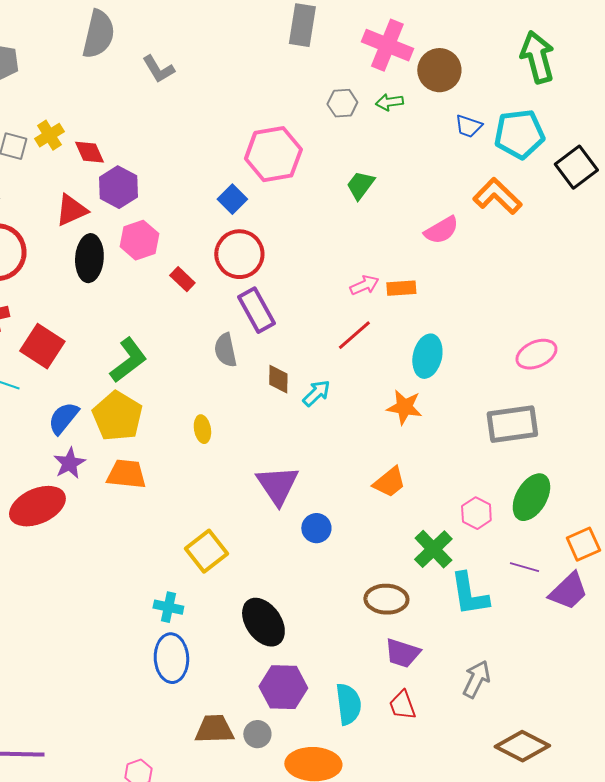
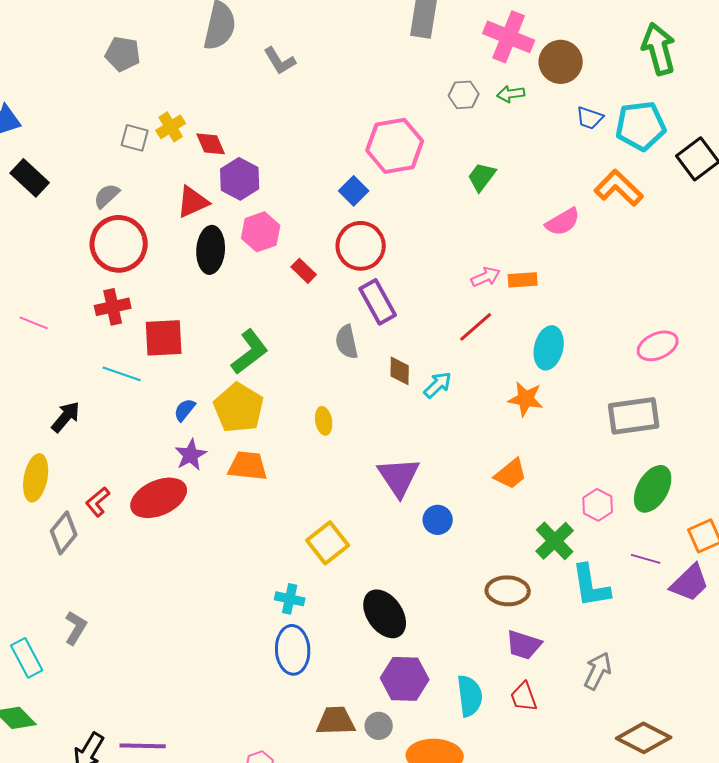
red square: (42, 346) -> (164, 338), turned -36
blue semicircle: (63, 418) -> (185, 410), size x0.7

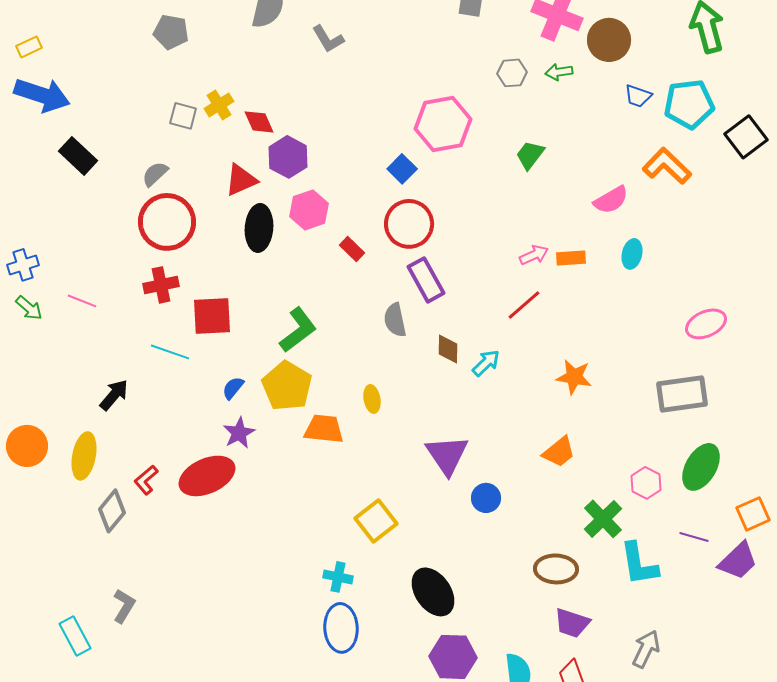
cyan ellipse: (549, 348) -> (632, 254), moved, size x0.7
orange trapezoid: (248, 466) -> (324, 429), moved

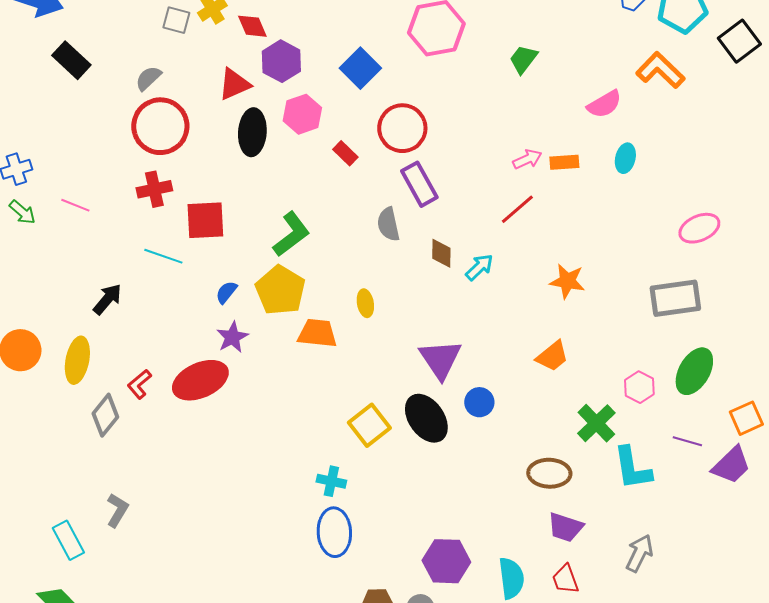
blue square: (402, 169) -> (360, 68), moved, size x1.4
black ellipse: (433, 592) -> (426, 418), moved

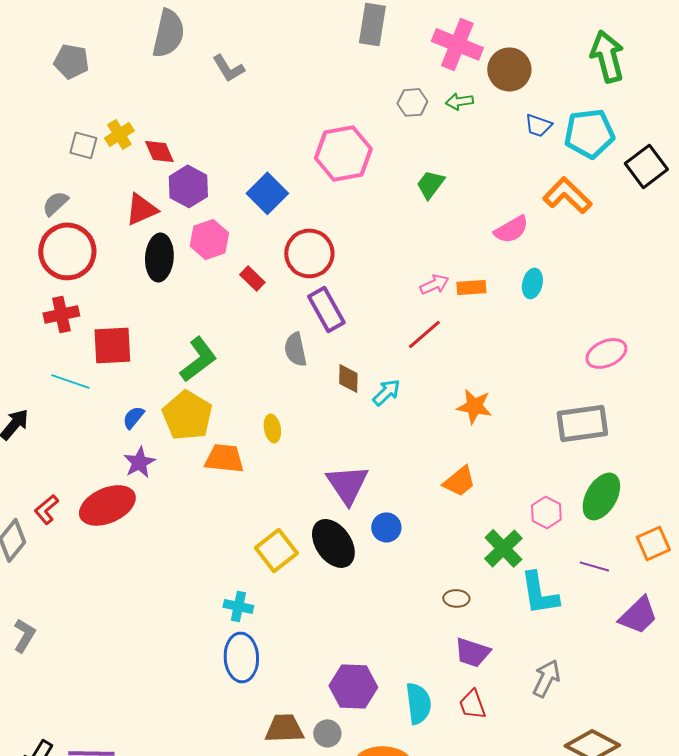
purple trapezoid: (731, 465) -> (638, 615), moved
brown ellipse: (549, 473) -> (456, 598), size x0.6

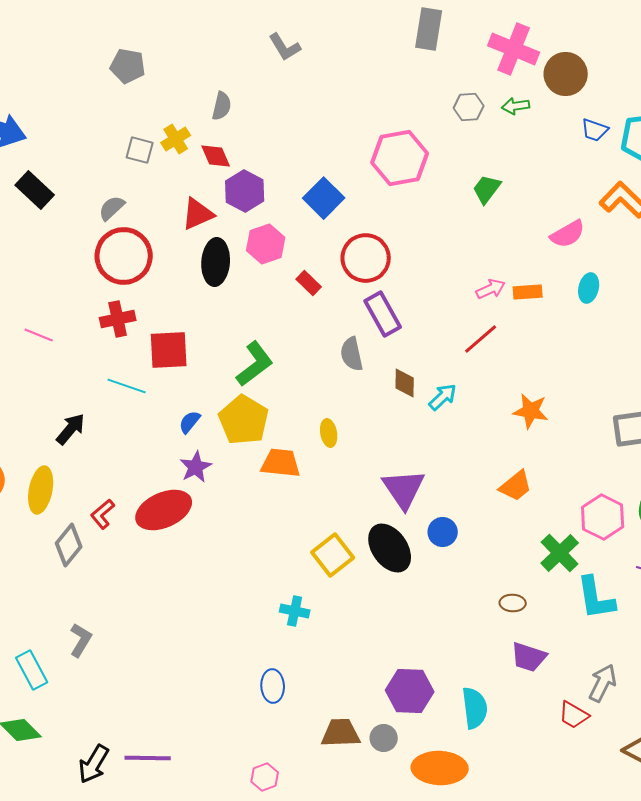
gray semicircle: (168, 33) -> (222, 106), moved, size x0.6
gray L-shape: (228, 68) -> (285, 47), moved
pink hexagon: (546, 512) -> (603, 517), size x1.4
blue ellipse: (241, 657) -> (273, 686), moved, size x0.7
red trapezoid: (472, 704) -> (574, 715), moved, turned -40

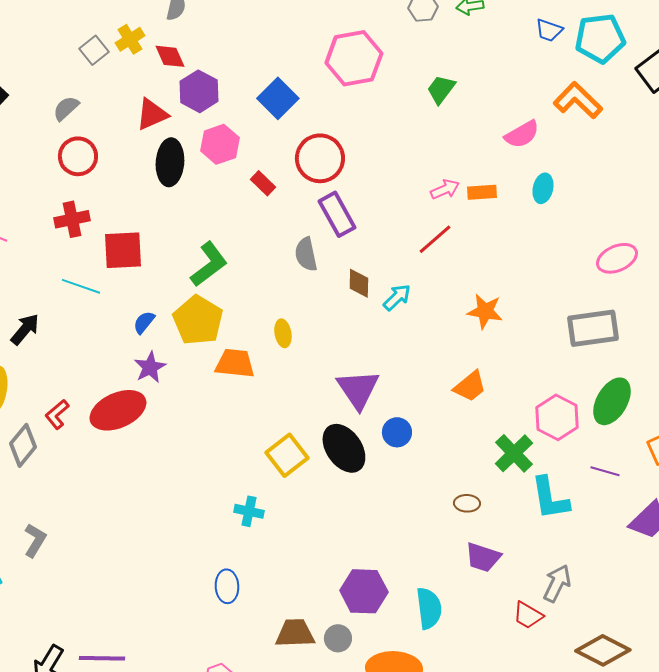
gray square: (140, 150) -> (94, 50), turned 36
red circle: (124, 256) -> (78, 156), size x0.7

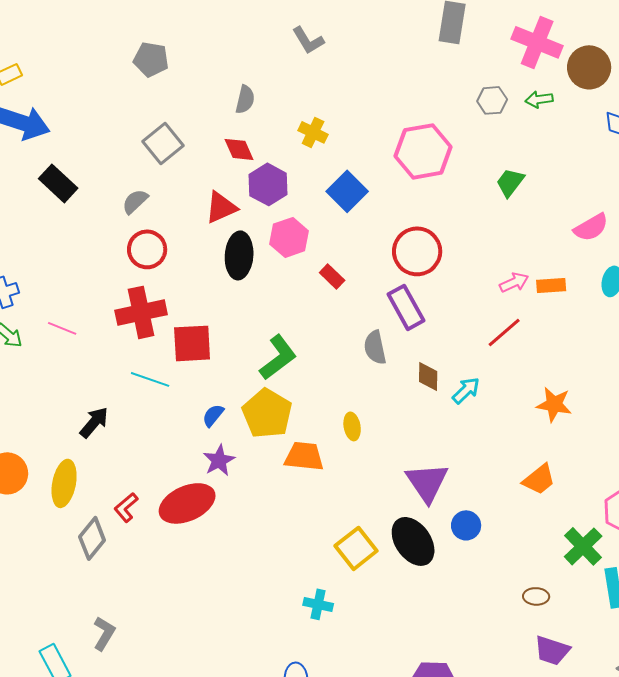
yellow cross: (130, 39) -> (313, 132), moved, turned -32
gray square: (94, 50) -> (163, 143), size x1.4
red circle: (320, 158) -> (417, 251), moved
red cross: (72, 219) -> (141, 312), size x1.4

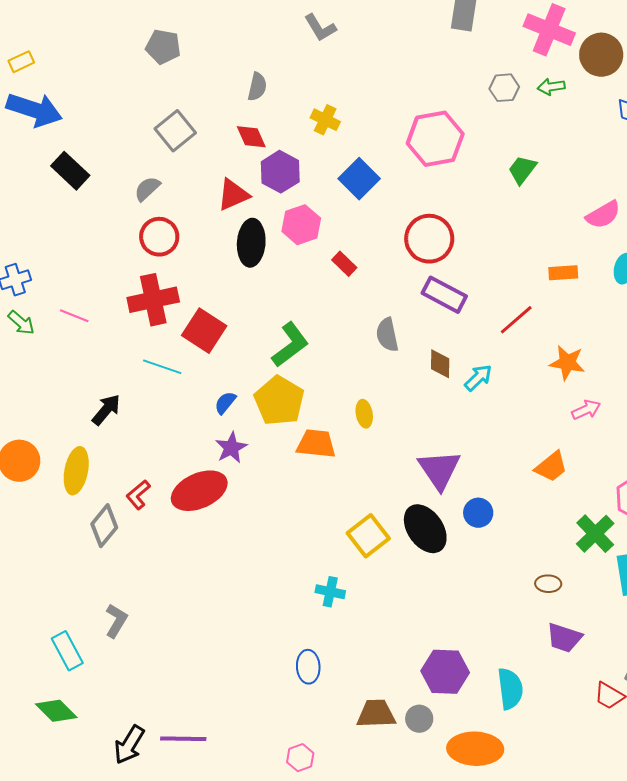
pink arrow: (514, 282) -> (586, 410), moved
purple rectangle: (406, 307) -> (444, 295), moved, turned -33
red square: (192, 343) -> (204, 331), turned 36
orange star: (554, 404) -> (567, 363), moved

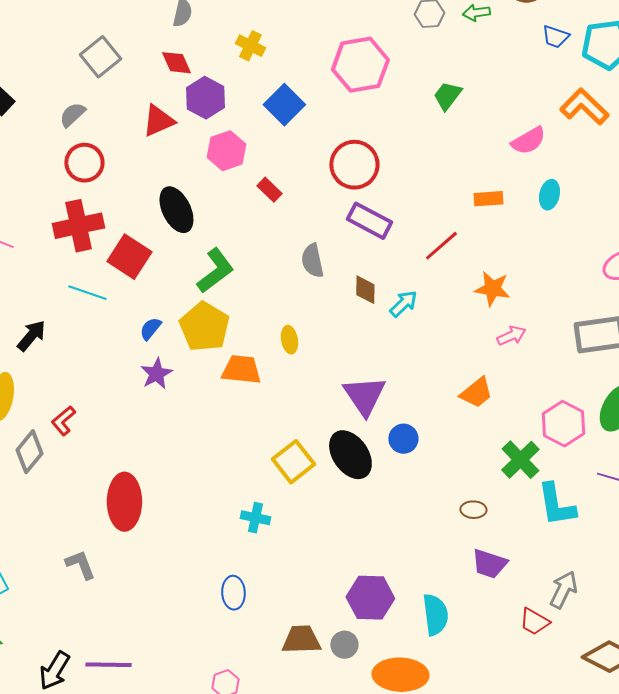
black ellipse: (251, 243) -> (176, 210), moved, turned -30
red ellipse: (199, 491) -> (124, 502), moved, turned -66
gray L-shape: (116, 621) -> (80, 565), moved, turned -52

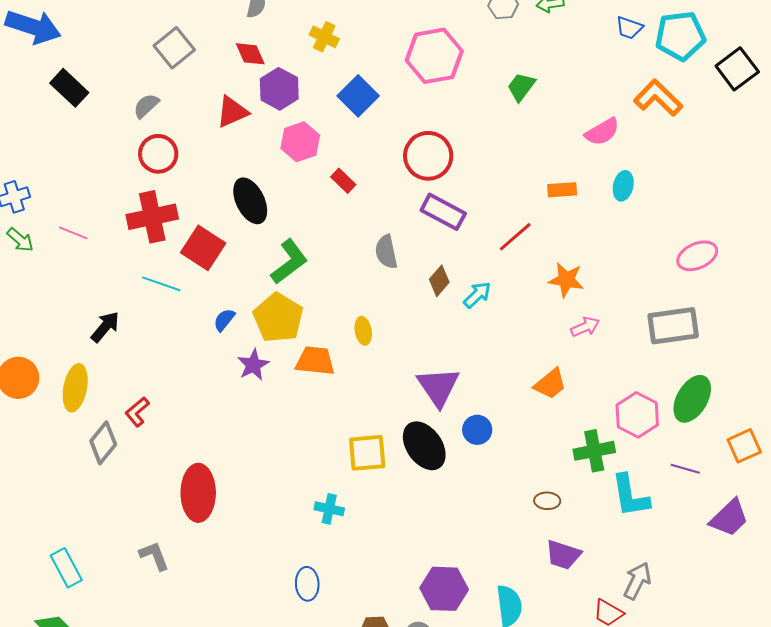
brown diamond: (365, 290) -> (439, 281), turned 40
purple star: (156, 374) -> (253, 365), moved
green cross: (520, 460) -> (594, 451), turned 33
yellow square: (293, 462) -> (367, 453), turned 33

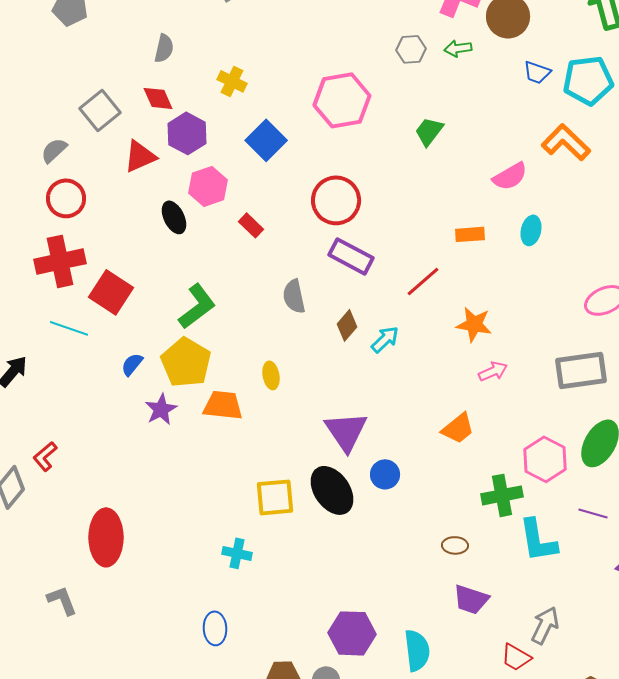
gray square: (174, 48) -> (100, 110), moved
black ellipse: (250, 201) -> (174, 217), moved, size x0.7

